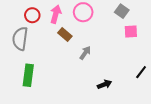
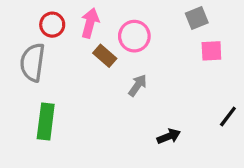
gray square: (122, 11) -> (197, 18), turned 32
pink circle: (83, 12) -> (134, 36), moved

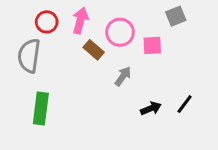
pink square: (211, 51) -> (152, 45), moved
black line: (228, 117) -> (185, 104), moved
black arrow: (169, 136) -> (151, 108), moved

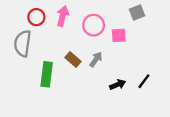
brown rectangle: (94, 50) -> (73, 59), moved
green rectangle: (41, 108) -> (47, 74), moved

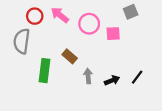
pink arrow: (63, 16) -> (60, 15), turned -66
gray arrow: (96, 59) -> (88, 76), moved, turned -40

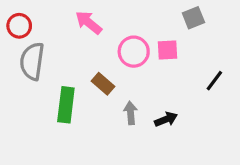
red circle: (35, 16) -> (19, 26), moved
pink circle: (89, 24) -> (134, 52), moved
black line: (137, 77) -> (214, 81), moved

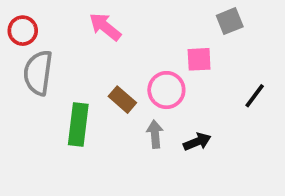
pink circle: (134, 52) -> (166, 90), moved

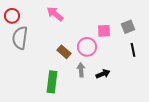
gray square: (230, 21) -> (128, 27), moved
black line: (255, 96) -> (133, 50), turned -48
green rectangle: (78, 125) -> (52, 82), moved

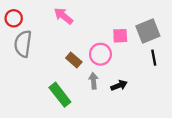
gray square: (128, 27) -> (148, 31), size x1.5
green rectangle: (52, 82) -> (60, 95), turned -45

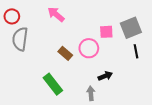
gray arrow: (94, 81) -> (91, 93), moved

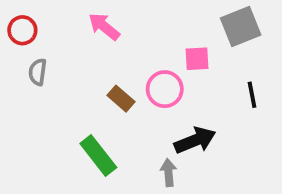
gray square: (131, 28) -> (241, 26), moved
gray semicircle: (20, 39) -> (38, 72), size x0.6
black arrow: (105, 76) -> (195, 140), size x1.5

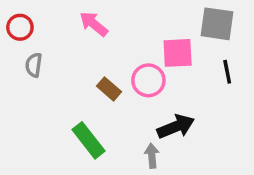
gray square: (241, 26) -> (217, 24), turned 30
pink square: (197, 59) -> (178, 53), size x1.4
black line: (252, 95) -> (227, 72), moved

